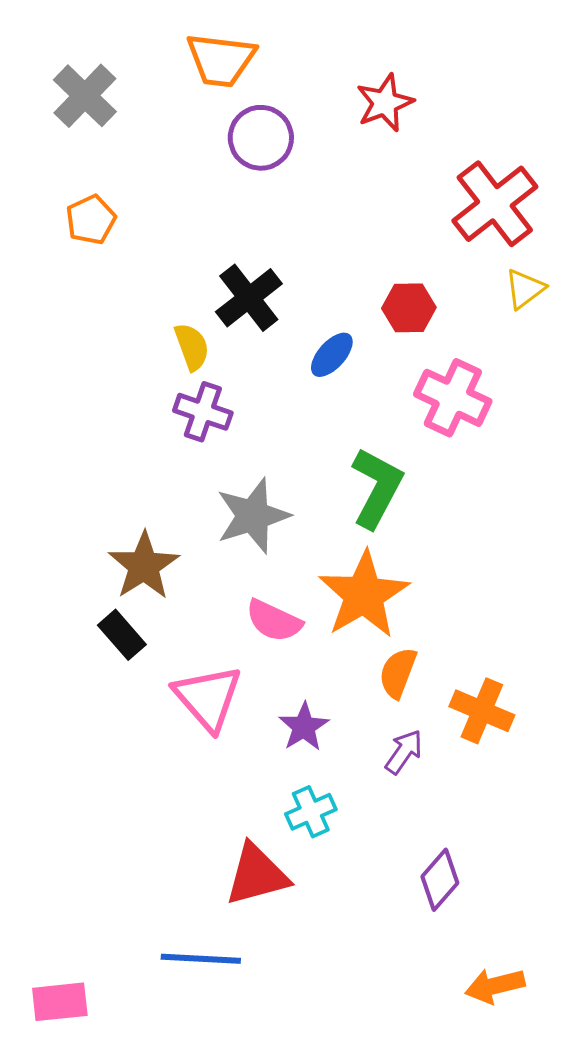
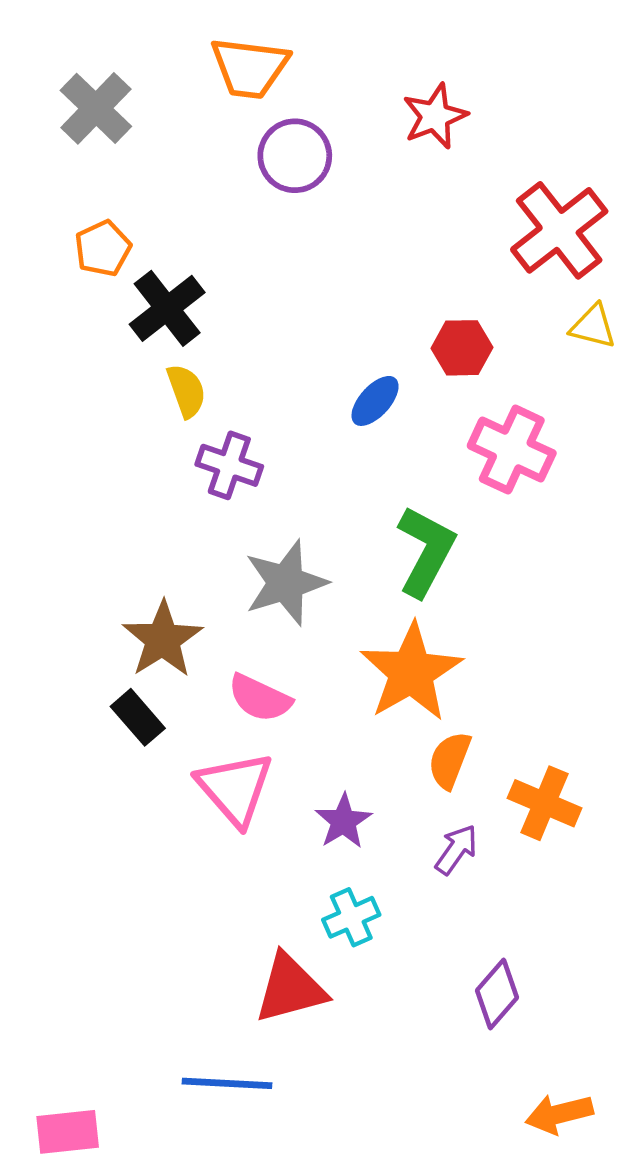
yellow triangle: (525, 289) -> (593, 326), turned 51
black cross: (249, 298) -> (167, 308), moved
yellow semicircle: (192, 347) -> (186, 391), moved
pink semicircle: (274, 621) -> (260, 698), moved

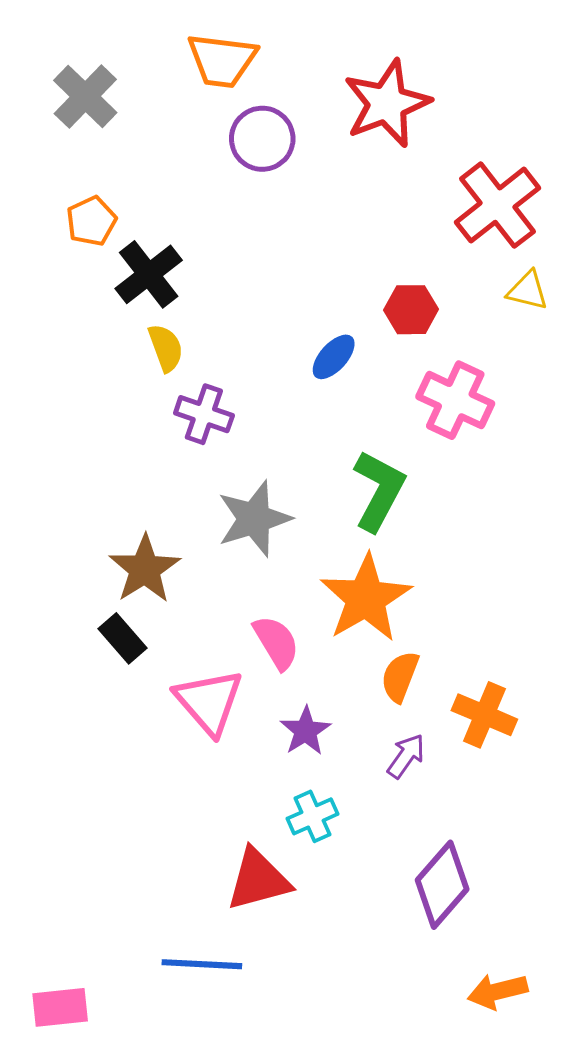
red star: (435, 116) -> (387, 104), size x1.5
pink semicircle: (260, 698) -> (276, 642), moved, turned -146
purple diamond: (497, 994) -> (442, 885), size x1.4

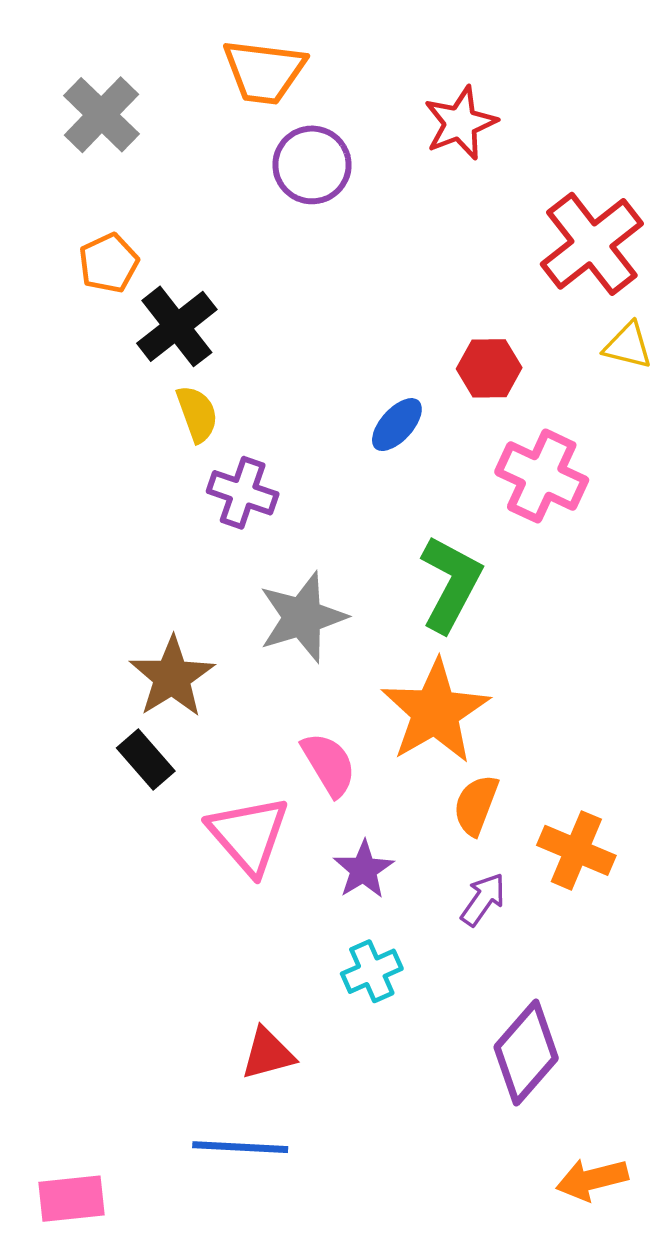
red star: (387, 104) -> (460, 123), size x0.7
red triangle: (258, 880) -> (268, 1054), moved, size x0.7

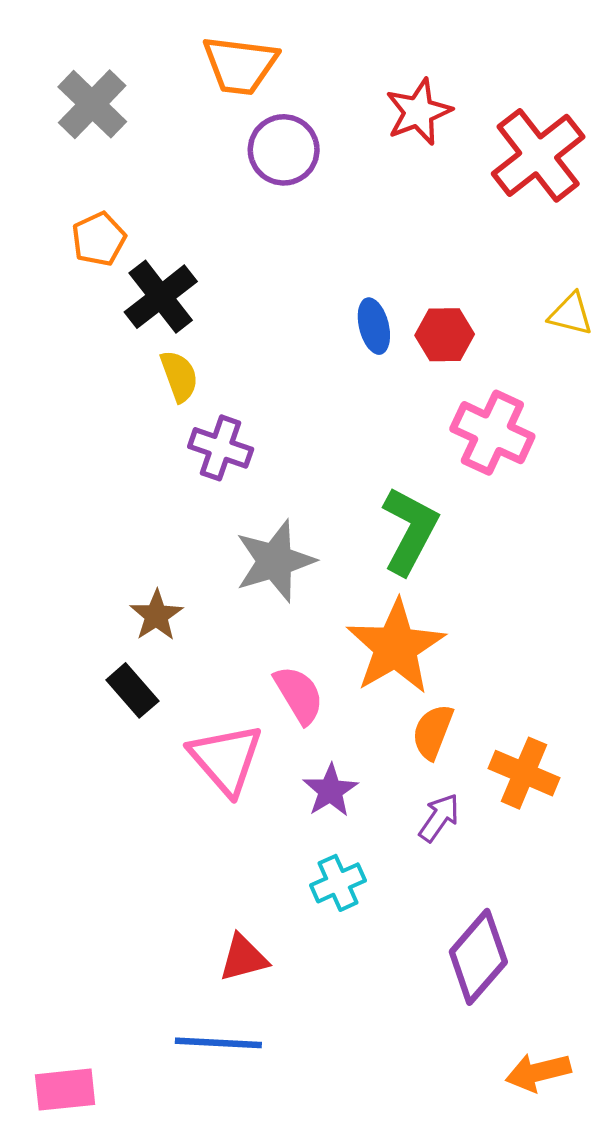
red cross: (592, 244) -> (538, 155), moved
blue ellipse: (397, 425) -> (374, 326), moved, turned -56
brown star: (172, 677) -> (156, 615), size x0.7

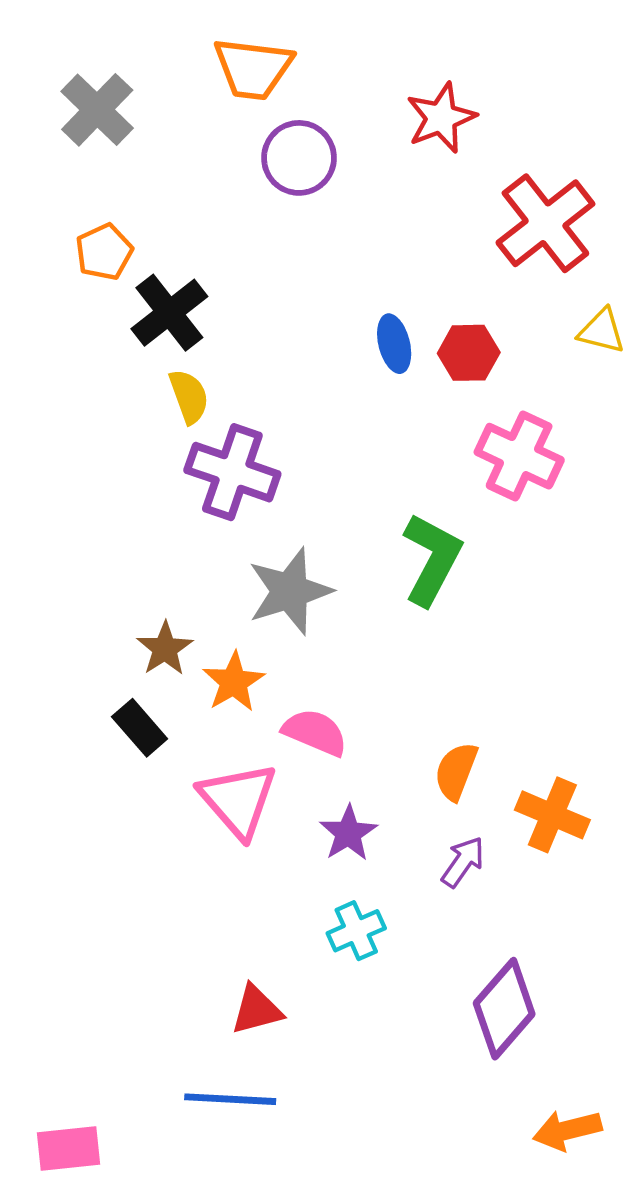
red cross: (538, 155) -> (545, 223), moved
purple cross: (221, 448) -> (232, 472), size x1.4
orange star: (396, 647) -> (234, 682), moved, size x0.6
pink semicircle: (299, 695) -> (315, 732), turned -36

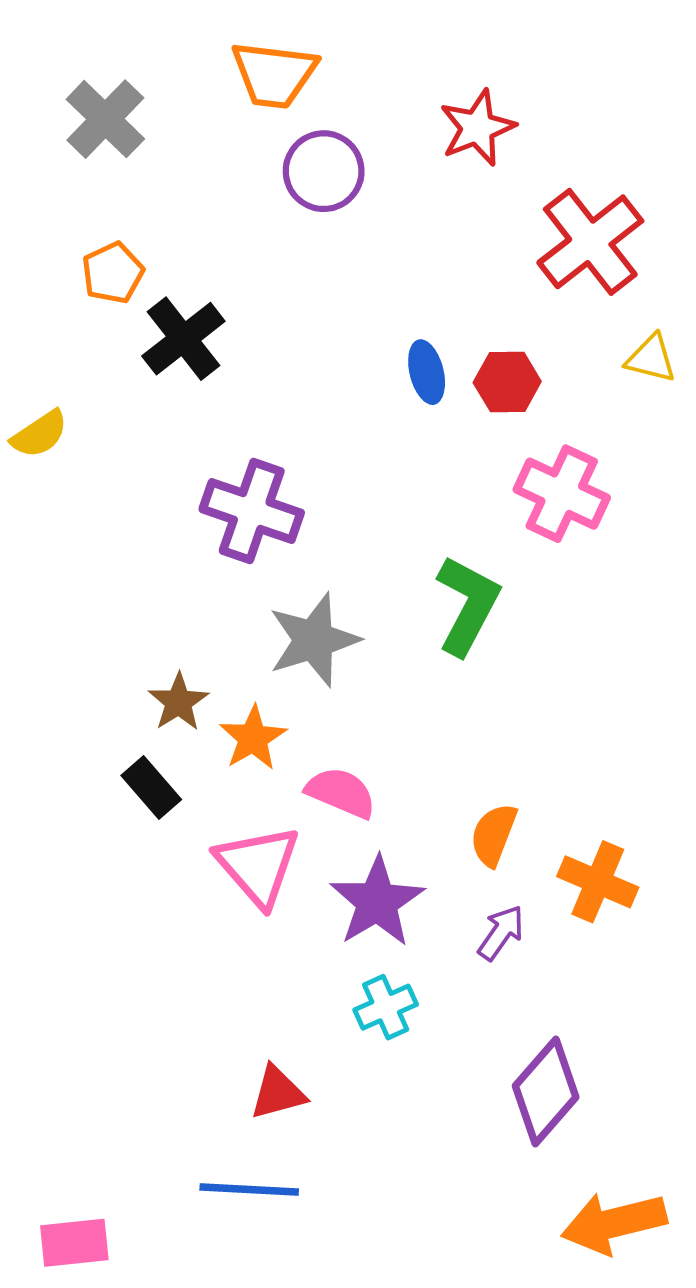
yellow semicircle: (189, 396) -> (40, 434), moved, turned 76
purple star: (348, 833) -> (377, 902), size x1.5
orange arrow: (567, 1130) -> (614, 1223), size x1.4

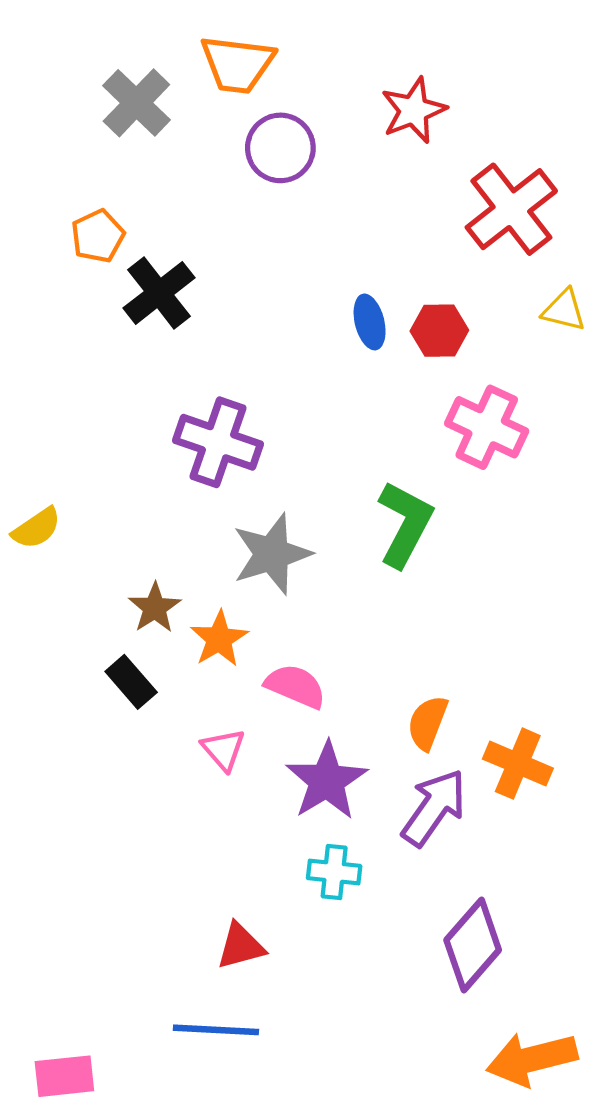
gray cross: (105, 119) -> (136, 103), moved
yellow semicircle: (40, 434) -> (37, 528), moved
pink triangle: (258, 866) -> (223, 750), size x0.6
purple arrow: (501, 933) -> (434, 808), size x1.6
cyan cross: (386, 1007) -> (334, 872), turned 30

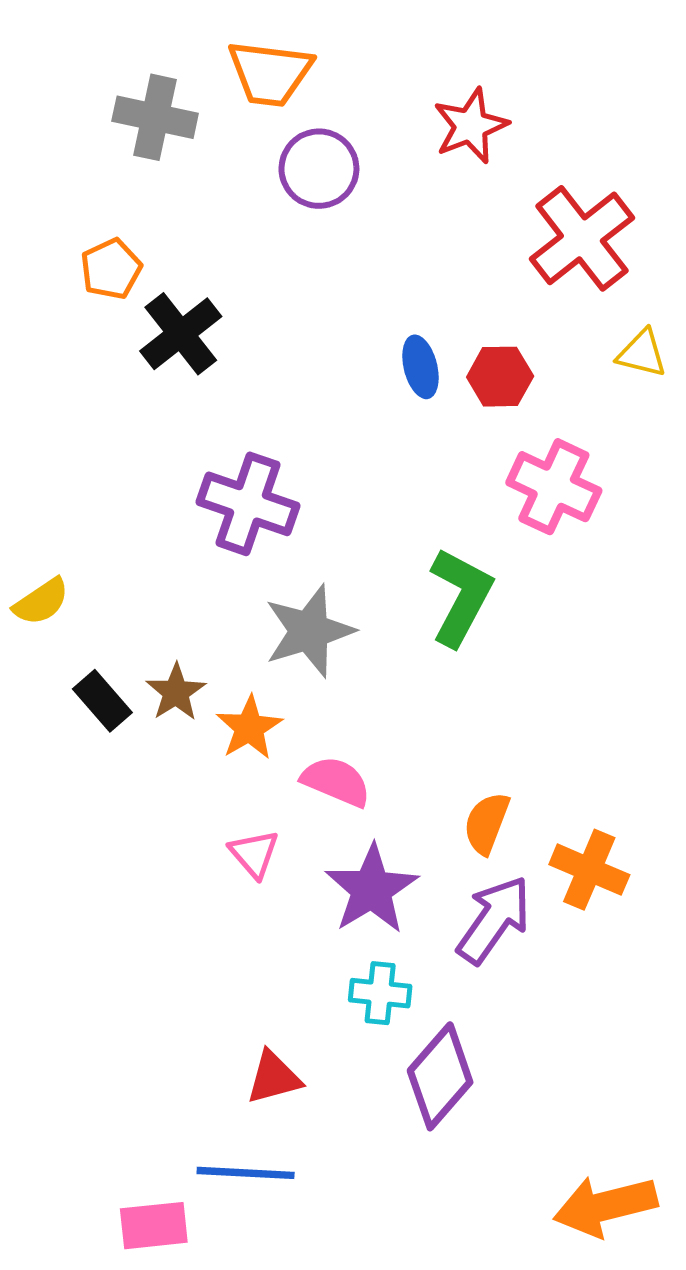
gray cross: (136, 103) -> (155, 117), turned -32
black rectangle: (131, 682) -> (102, 701), moved
purple diamond: (473, 945) -> (440, 1076), moved
pink rectangle: (64, 1076) -> (154, 1226), moved

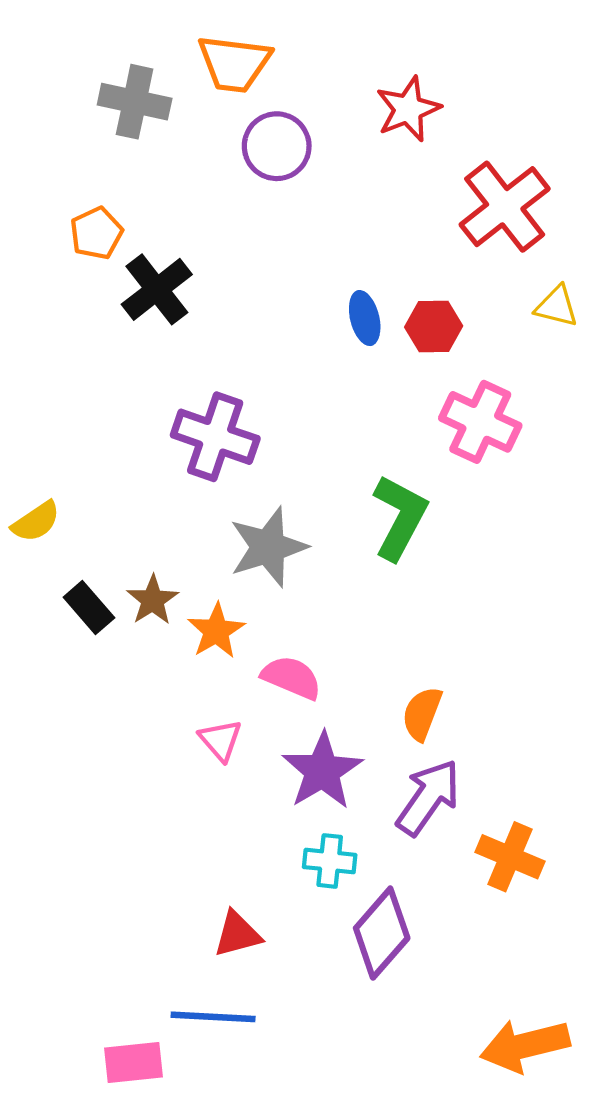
orange cross: (589, 870) -> (510, 857), moved

